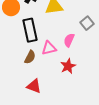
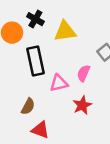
brown semicircle: (30, 57) -> (28, 106), moved

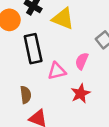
yellow triangle: (65, 31) -> (63, 19), turned 30
brown semicircle: (28, 106) -> (26, 95), turned -35

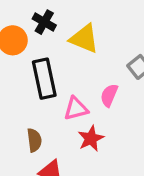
red star: (81, 94) -> (91, 139), moved

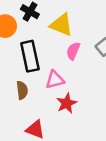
pink semicircle: (109, 95) -> (73, 51), moved
brown semicircle: (34, 140) -> (22, 90), moved

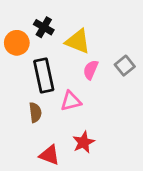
red star: (67, 103) -> (84, 142), moved

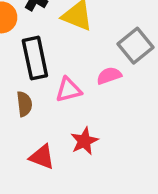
gray square: (125, 66) -> (136, 46), size x1.4
pink semicircle: (91, 70) -> (109, 76), moved, turned 48

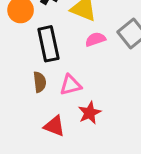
pink semicircle: (109, 76) -> (95, 39), moved
pink triangle: (68, 90) -> (70, 85), moved

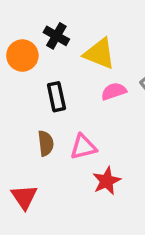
black rectangle: (48, 44) -> (56, 97), size x0.7
red triangle: (54, 126) -> (24, 197), moved, turned 35

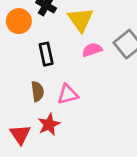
yellow triangle: (99, 54) -> (81, 20), turned 32
red star: (107, 181) -> (49, 124), moved

